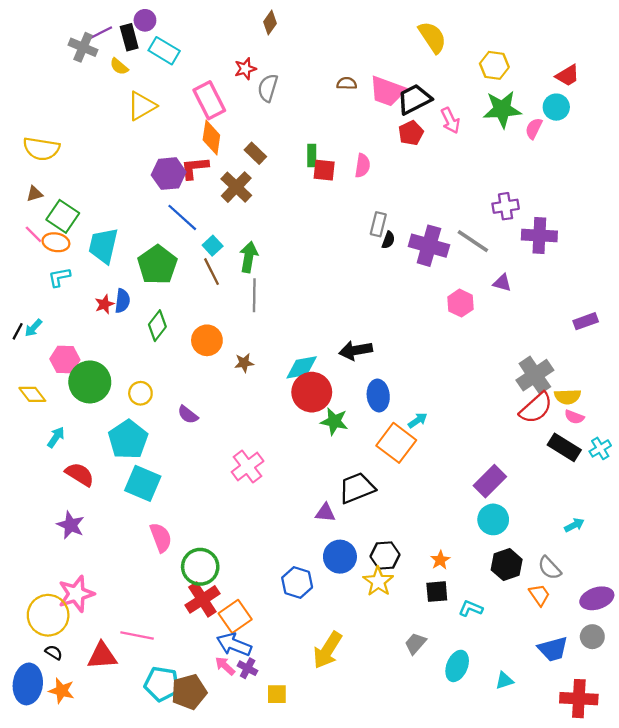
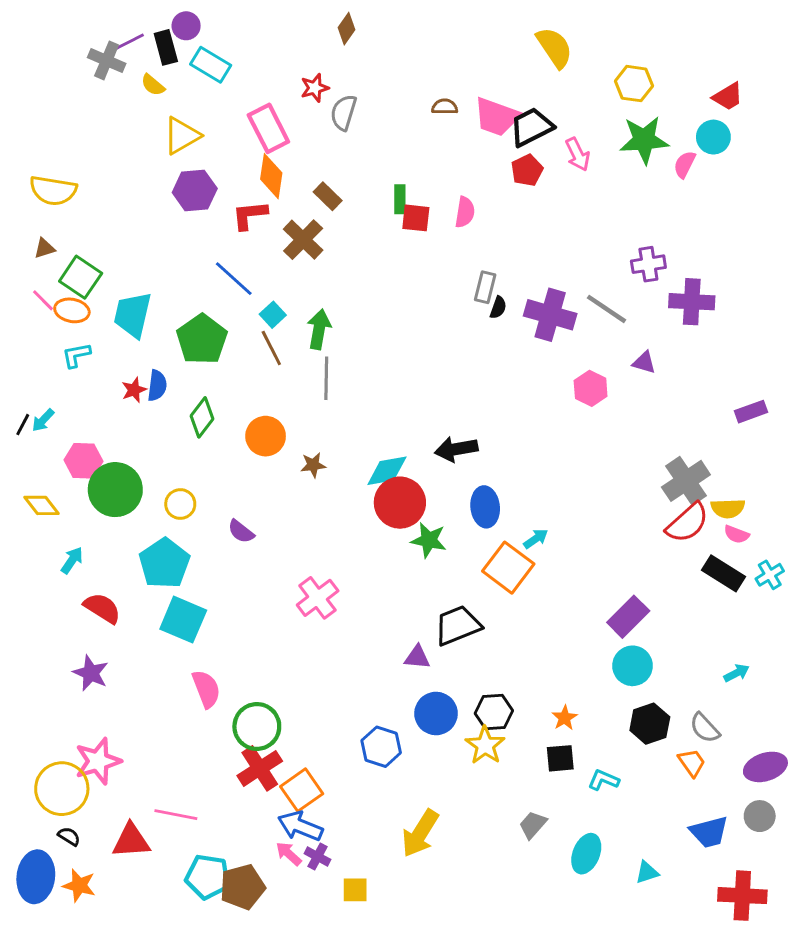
purple hexagon: (169, 174) -> (195, 190), moved

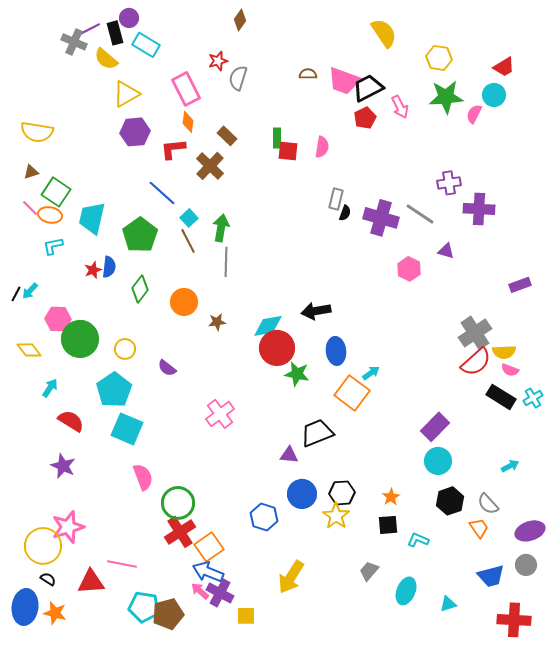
yellow semicircle: (153, 85) -> (106, 59), size x1.4
orange diamond: (271, 176) -> (188, 122), size x0.7
purple cross: (318, 857) -> (220, 593), size x1.5

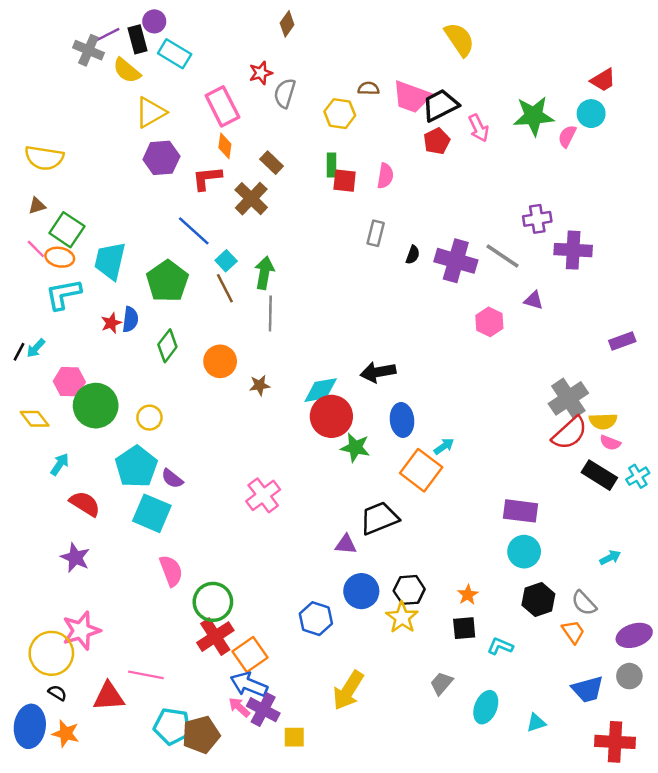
yellow hexagon: (439, 58) -> (340, 114), moved
gray rectangle: (336, 199) -> (376, 233), moved
cyan L-shape: (53, 246) -> (63, 294), size x1.5
purple semicircle: (167, 368) -> (172, 479), moved
purple rectangle: (435, 427) -> (520, 511), turned 52

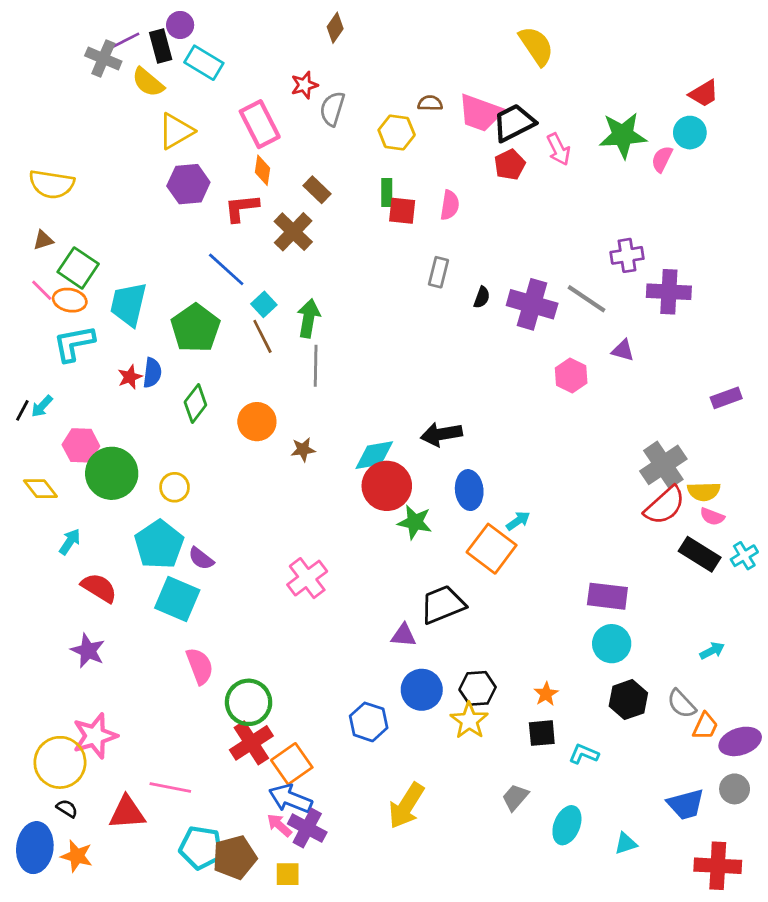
orange trapezoid: (573, 632) -> (705, 726), moved, turned 60
yellow square: (294, 737) -> (288, 874), moved

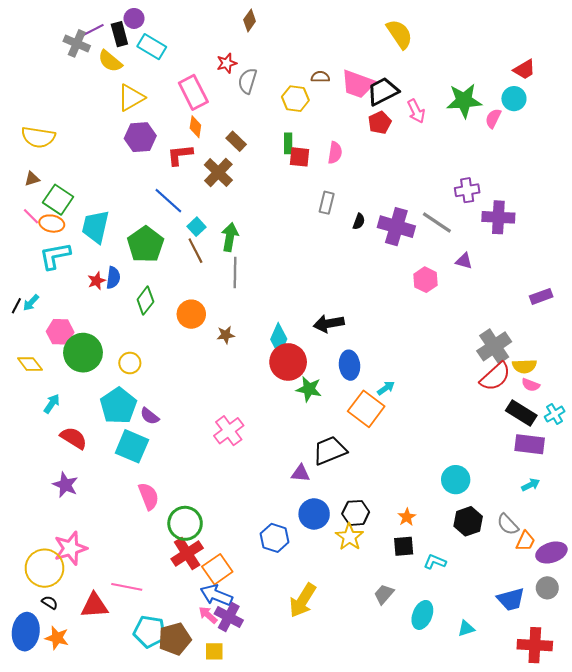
cyan diamond: (374, 455) -> (279, 339), turned -56
purple rectangle: (607, 596) -> (530, 444), moved

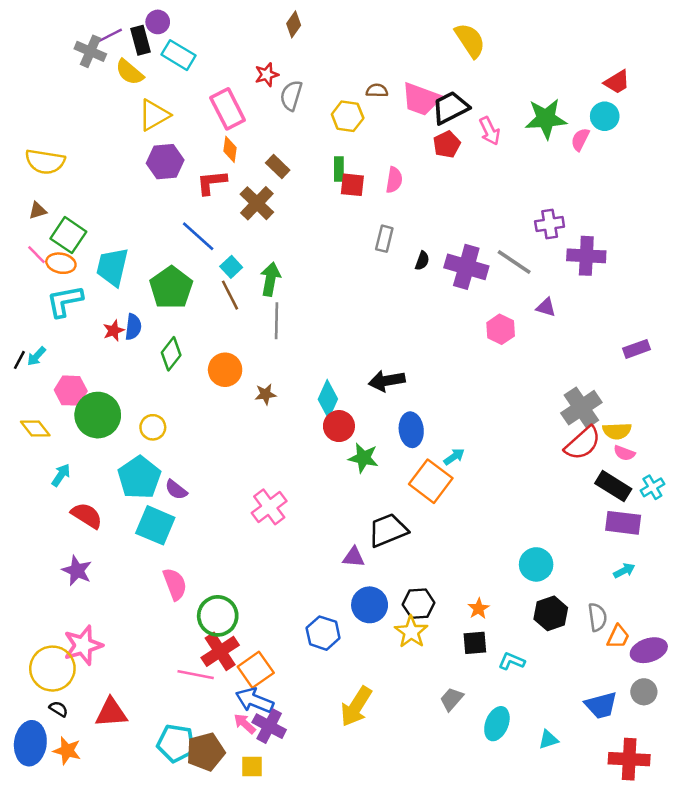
red circle: (288, 362) -> (339, 426), size x0.7
gray semicircle: (508, 524) -> (597, 617), turned -145
pink line: (127, 587) -> (196, 675), moved

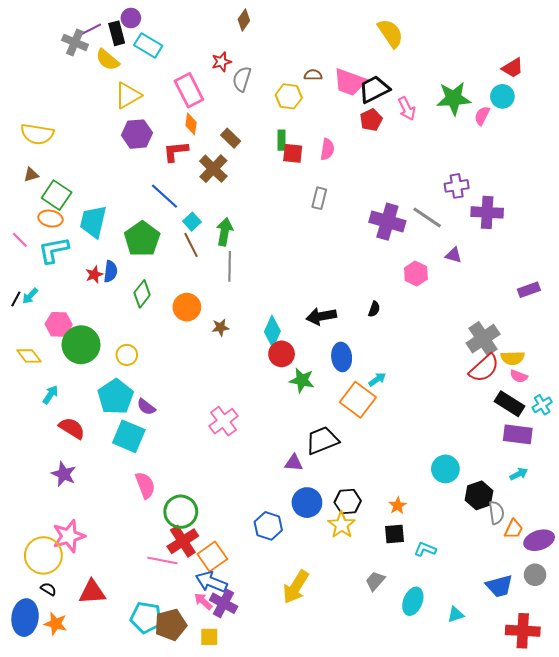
pink line: (36, 255) -> (20, 240), moved
black semicircle: (422, 261) -> (374, 309), moved
black hexagon: (551, 613) -> (479, 495), moved

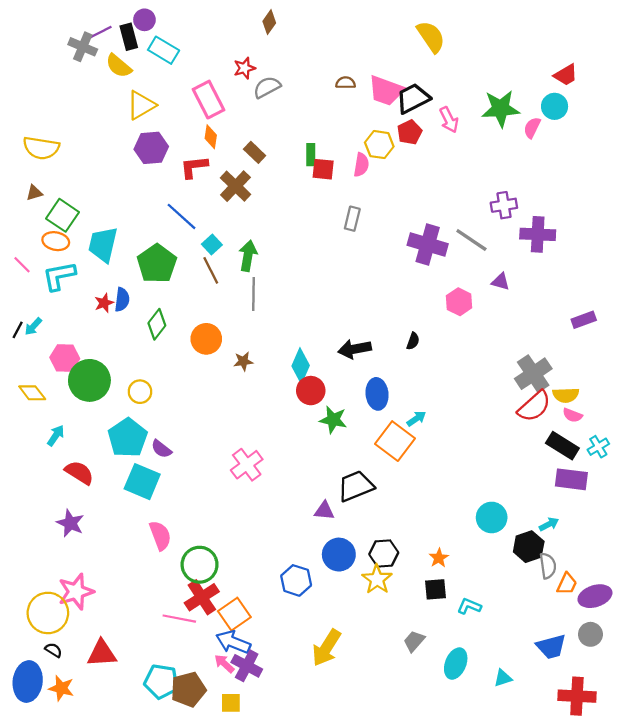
gray semicircle: (242, 79) -> (267, 87), turned 45
yellow hexagon: (289, 96) -> (379, 145), moved
cyan arrow: (519, 474) -> (549, 524), moved

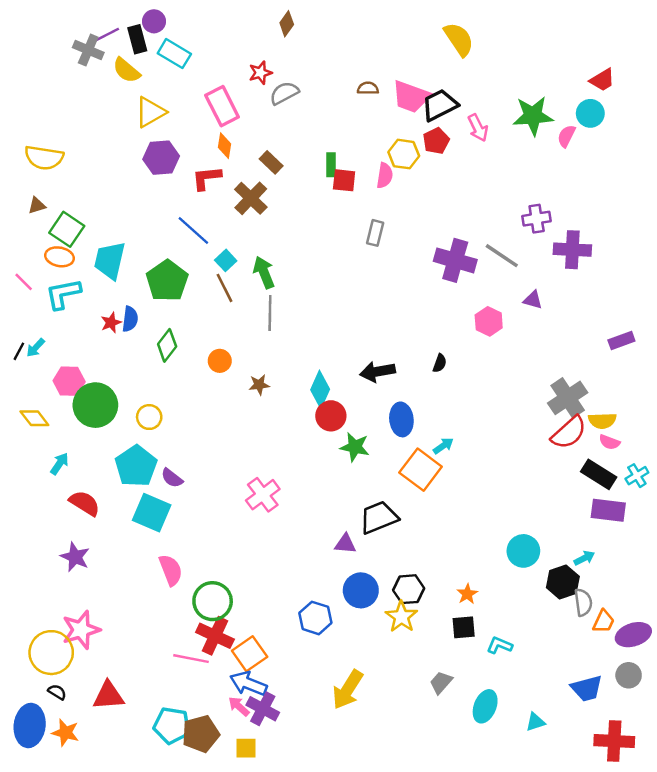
green arrow: (248, 256) -> (264, 272), turned -32
orange circle: (206, 339) -> (220, 361), size x0.7
red cross: (202, 597) -> (215, 636), turned -32

